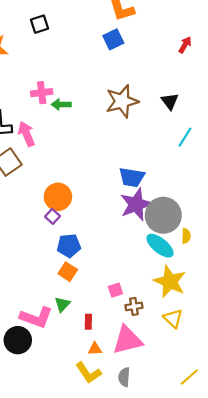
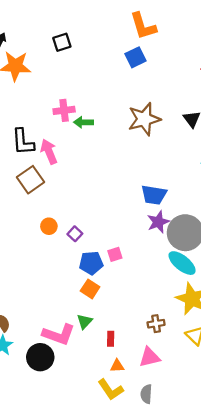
orange circle: (58, 197) -> (49, 226), moved, size x0.6
purple star: (136, 204) -> (158, 222), size x0.7
pink square: (115, 290) -> (115, 254), moved
pink triangle: (127, 340) -> (150, 357), size x0.7

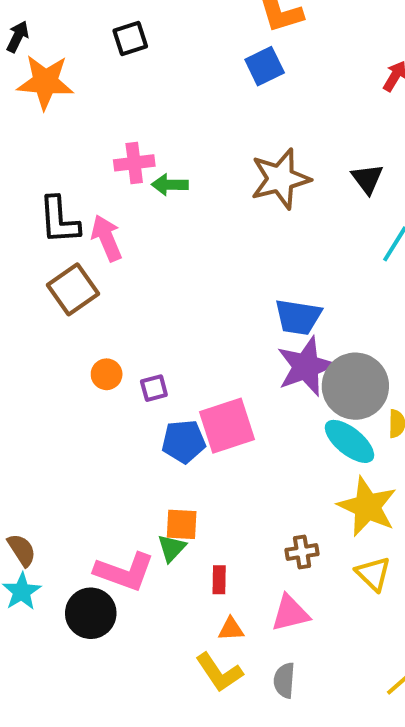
purple star: (158, 222) -> (306, 366), size x1.4
purple square: (75, 234) -> (154, 388), turned 32
pink square: (115, 254) -> (227, 426), size x2.0
orange square: (90, 289) -> (182, 524), moved, turned -30

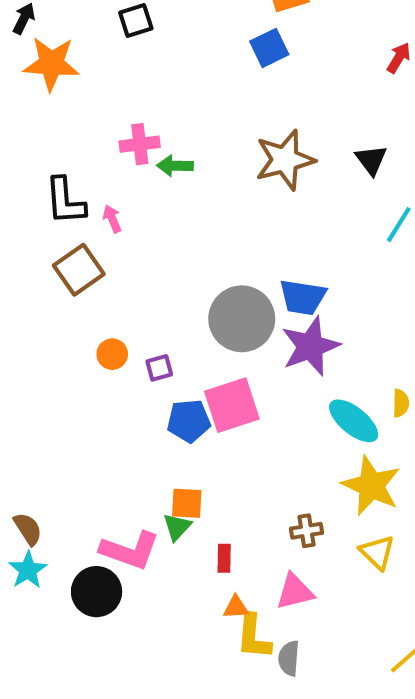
pink arrow: (107, 238) -> (112, 219), size x0.6
gray circle: (355, 386) -> (242, 319), moved
yellow L-shape: (219, 672) -> (254, 637), moved, turned 39

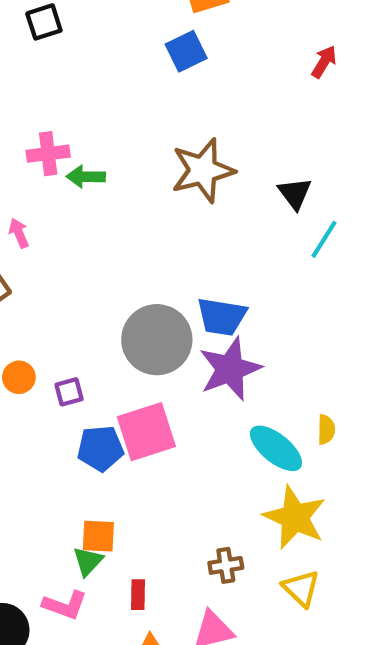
black triangle: (371, 160) -> (295, 193), moved
pink L-shape: (130, 550) -> (65, 605), moved, size x0.7

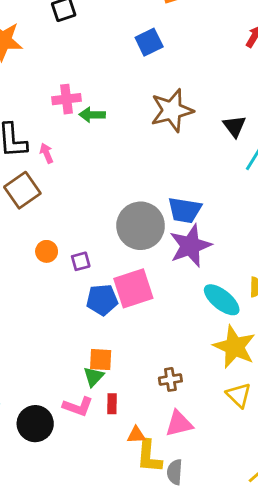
blue square: (186, 51) -> (149, 42), moved
brown cross: (226, 565) -> (170, 379), moved
red rectangle: (138, 595) -> (112, 404), moved

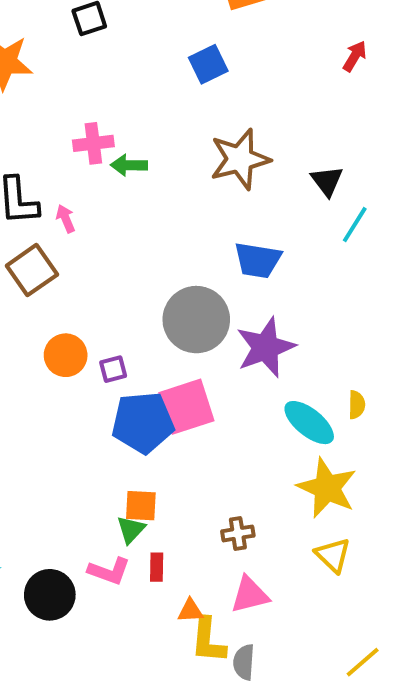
blue trapezoid: (185, 210) -> (258, 260), moved
orange circle: (47, 251) -> (66, 355), size x1.4
blue pentagon: (102, 300) -> (143, 423), size x1.4

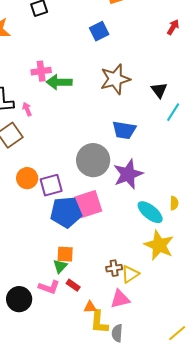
green arrow: (129, 165) -> (59, 82), size x1.4
purple square: (113, 369) -> (51, 185), size x1.6
yellow triangle: (333, 555) -> (130, 274), moved, turned 42
red rectangle: (157, 567) -> (73, 285), turned -56

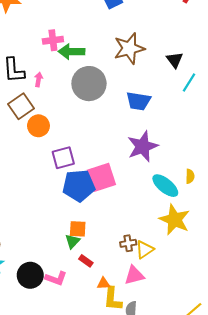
pink arrow: (27, 109) -> (38, 79), turned 32
gray circle: (93, 160) -> (89, 84), moved
orange circle: (27, 178) -> (38, 126), moved
pink L-shape: (49, 287) -> (56, 278), moved

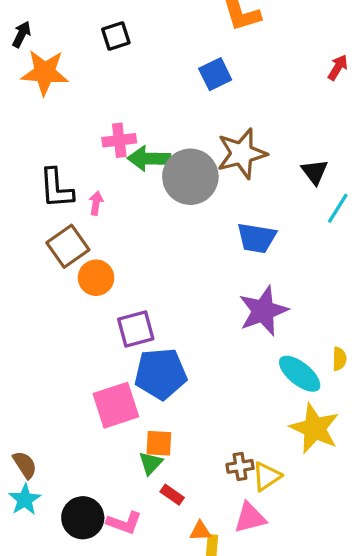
gray circle: (89, 84) -> (190, 177), moved
pink square: (101, 177) -> (116, 405), moved

